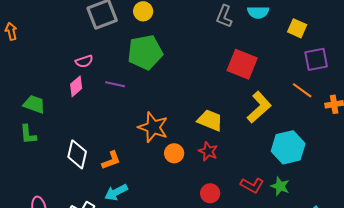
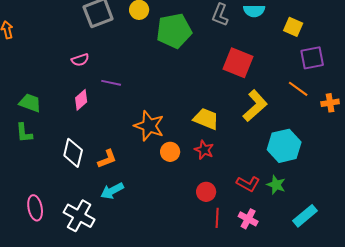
green pentagon: (145, 52) -> (174, 31), moved
pink diamond: (76, 86) -> (81, 100), moved

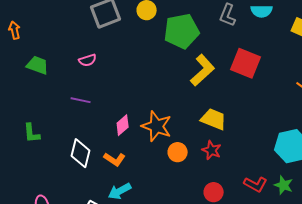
purple line: (111, 83) -> (81, 100), moved
pink diamond: (81, 100) -> (123, 125), moved
green trapezoid: (30, 103) -> (38, 65), moved
yellow L-shape: (255, 106) -> (203, 70), moved
orange L-shape: (107, 159) -> (115, 159), turned 55

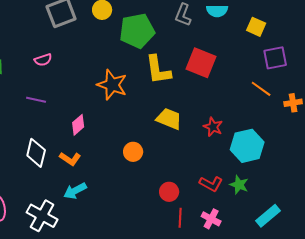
yellow L-shape: (203, 70) -> (158, 70), turned 124
orange star: (157, 126) -> (112, 85), moved
red star: (212, 150) -> (213, 127), moved

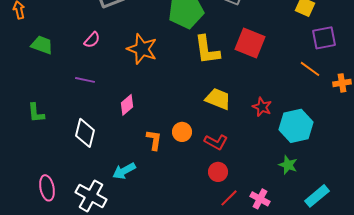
pink semicircle: (43, 60) -> (92, 40), turned -30
orange star: (112, 85) -> (142, 49), moved
orange L-shape: (70, 159) -> (154, 140), moved, turned -115
red L-shape: (211, 184) -> (216, 142), moved
red line: (180, 218) -> (229, 198), turned 42

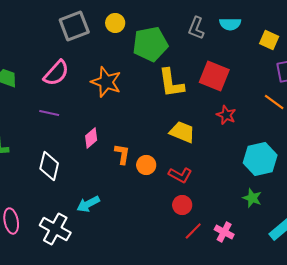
pink semicircle: (92, 40) -> (56, 73), size x1.6
red star: (262, 107) -> (226, 115), moved
orange L-shape: (154, 140) -> (122, 154), moved

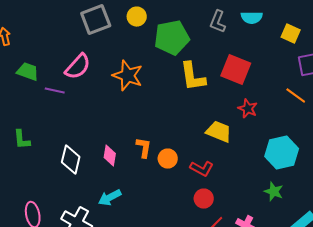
purple line: (49, 113) -> (55, 91), moved
yellow trapezoid: (182, 132) -> (219, 132), moved
pink diamond: (91, 138) -> (110, 156), moved, turned -40

